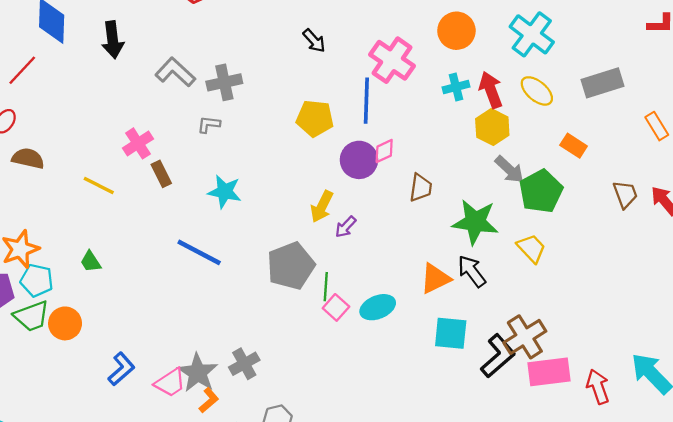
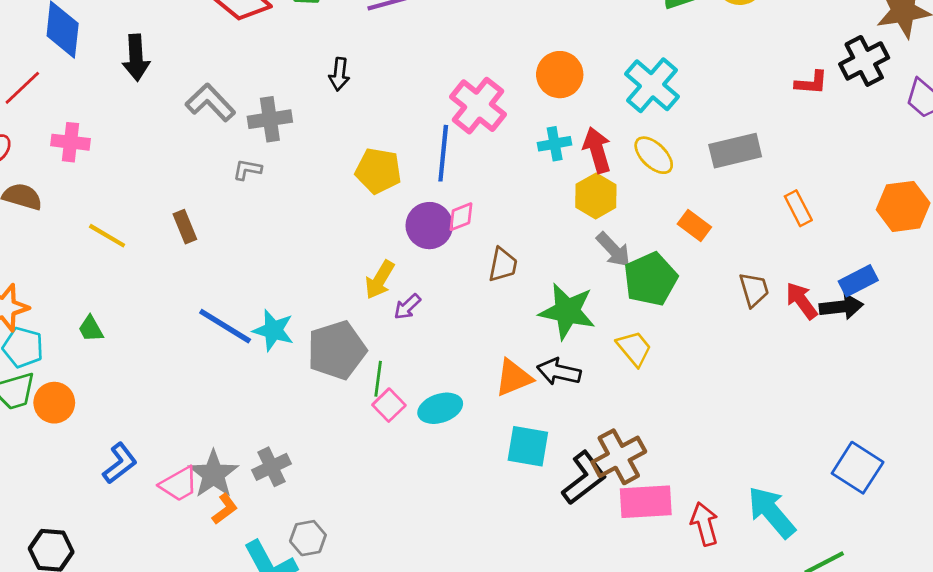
black arrow: (314, 41) -> (339, 74), moved, turned 45
pink cross: (138, 143) -> (70, 142), moved, turned 36
cyan star: (225, 192) -> (273, 330), moved
black arrow: (472, 271) -> (559, 372), turned -44

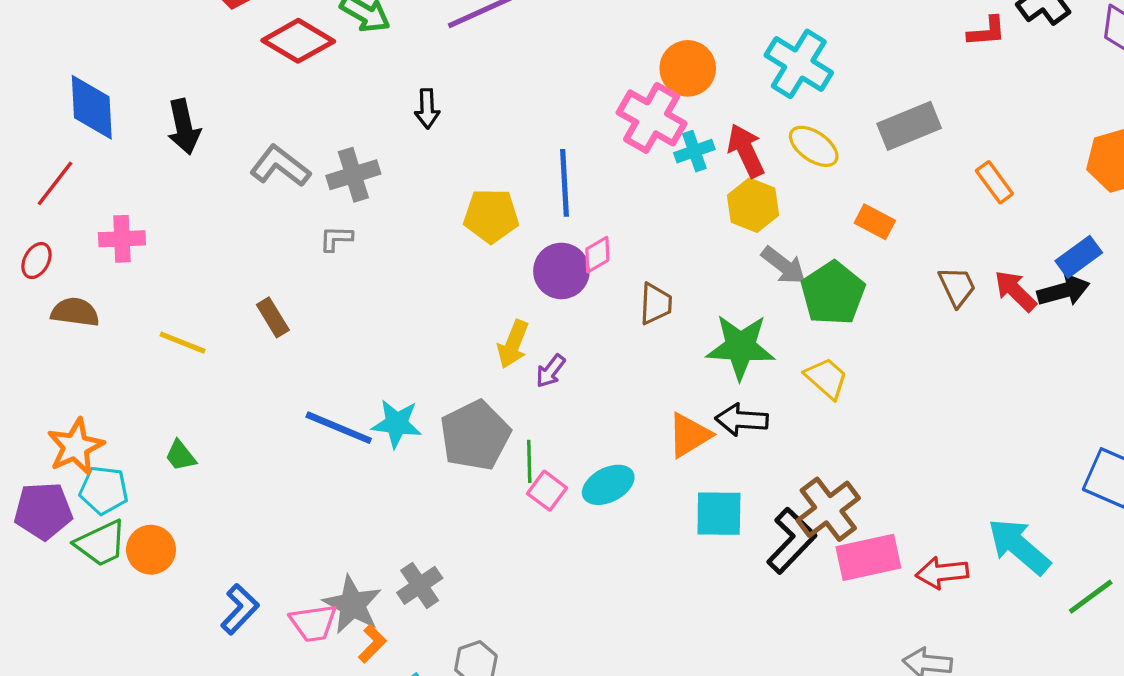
pink cross: (478, 106) -> (652, 118), moved
pink trapezoid: (179, 484) -> (313, 623), turned 30
red arrow: (705, 524) -> (942, 573), turned -72

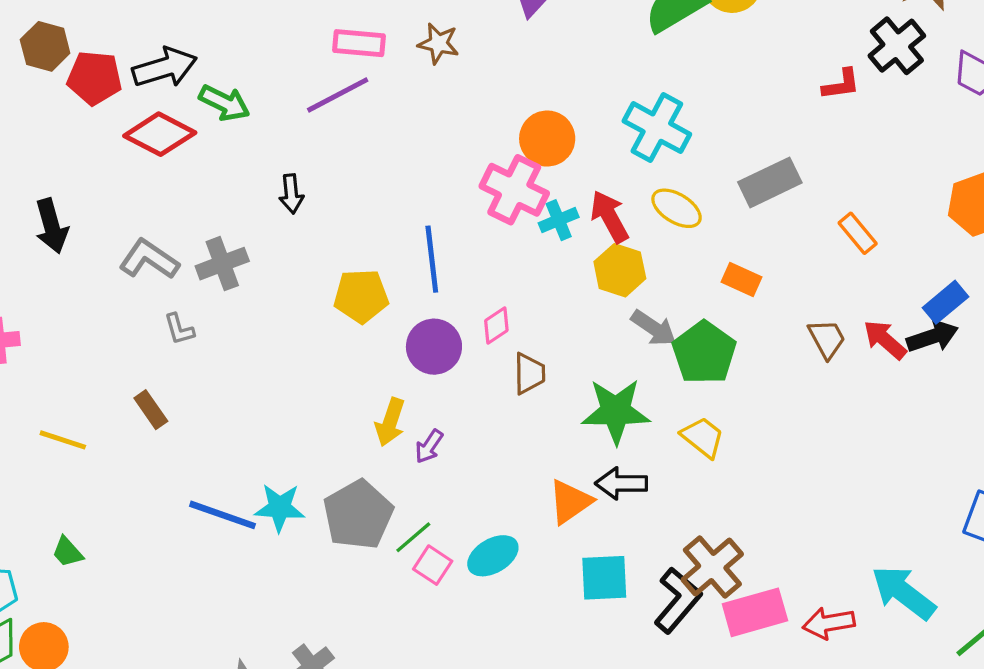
gray L-shape: (336, 239) -> (179, 329), moved, turned -104
pink diamond: (597, 255) -> (496, 326), moved
green line: (529, 461) -> (413, 537), turned 54

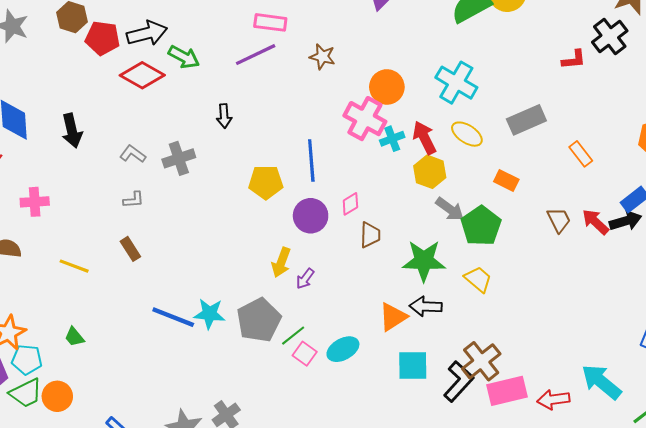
brown star: (438, 44) -> (322, 57), moved
gray L-shape: (149, 259) -> (133, 154), size x0.7
gray L-shape: (179, 329) -> (133, 200), moved, turned -80

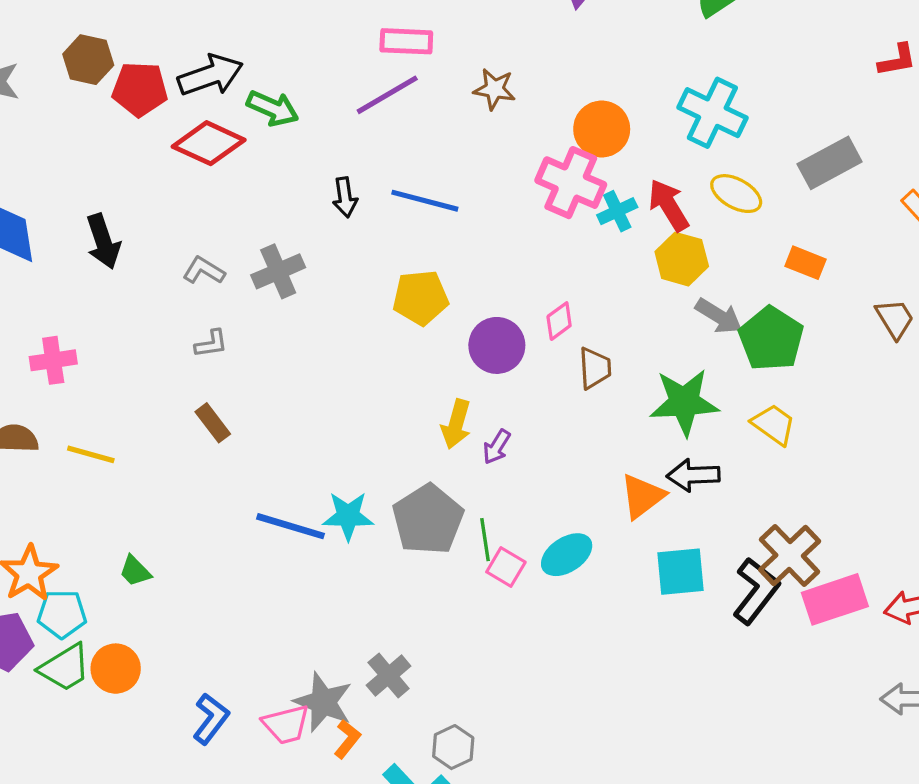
blue line: (311, 160) -> (425, 201), moved, turned -66
yellow line: (74, 266) -> (91, 454), moved
green line: (293, 336) -> (485, 540), turned -55

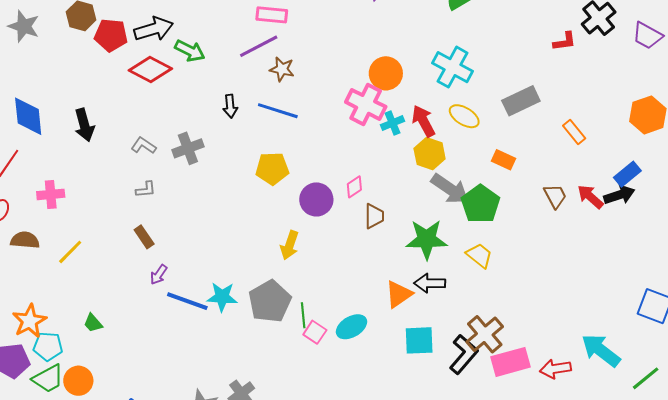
brown star: (494, 89) -> (282, 69), moved
gray arrow: (719, 316) -> (450, 189), size x1.4
purple arrow: (497, 447) -> (159, 275), moved
yellow line: (91, 454) -> (70, 252), turned -64

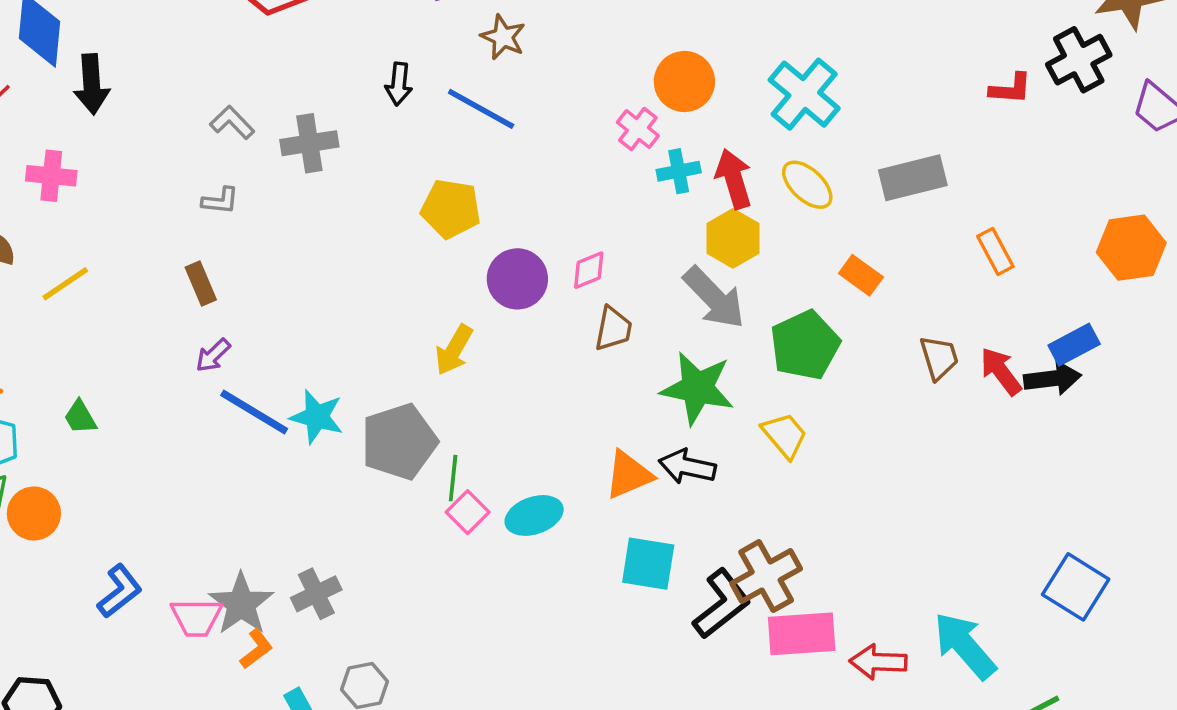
pink cross: (366, 104) -> (638, 129), size x0.6
black arrow: (84, 125) -> (92, 84), moved
gray arrow: (450, 189) -> (714, 298), moved

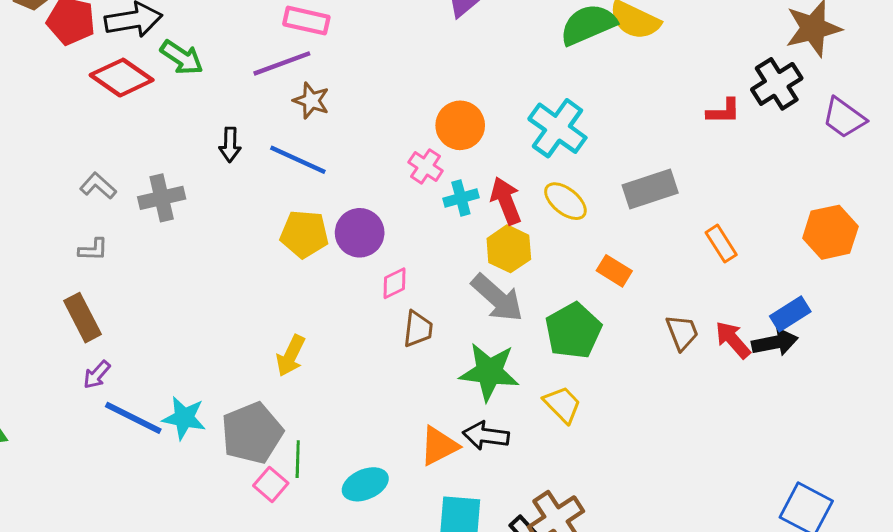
yellow pentagon: (451, 209) -> (304, 234), moved
purple circle: (517, 279) -> (360, 233), moved
brown rectangle: (201, 284) -> (82, 318), size x1.4
pink square: (468, 512) -> (271, 484), moved

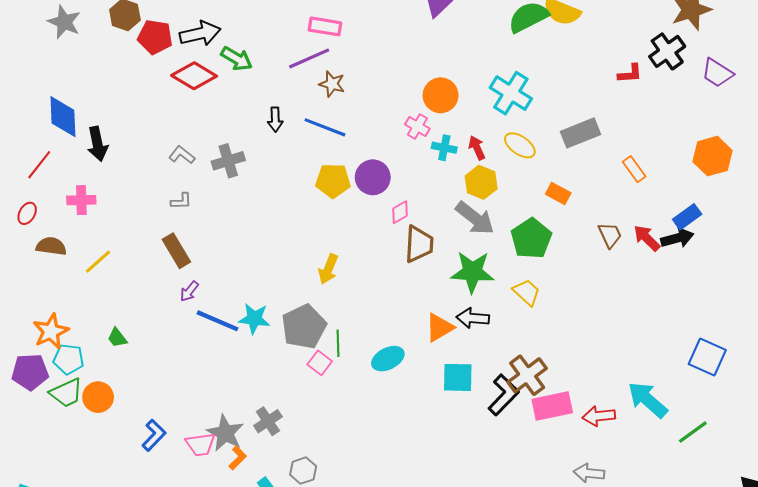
cyan cross: (461, 198) -> (444, 148), turned 30
red arrow: (506, 201) -> (477, 148), size x0.7
brown trapezoid: (418, 329) -> (419, 244), size x1.4

